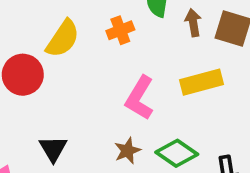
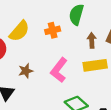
brown arrow: (193, 23) -> (92, 40), moved
brown star: (127, 151) -> (26, 71), moved

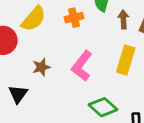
brown arrow: (92, 40) -> (123, 19), moved
yellow rectangle: (95, 65) -> (126, 60), turned -65

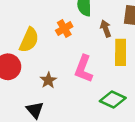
brown arrow: (123, 19) -> (106, 29), moved

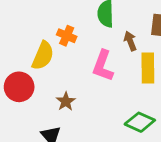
orange cross: (64, 29) -> (67, 36), moved, turned -35
pink L-shape: (84, 69) -> (103, 66), moved

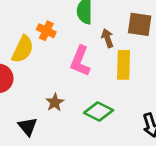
brown star: (66, 101) -> (55, 102), moved
green diamond: (140, 122) -> (99, 112), moved

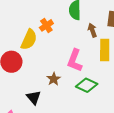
orange cross: (46, 31) -> (46, 25), turned 32
pink L-shape: (80, 61) -> (75, 60), moved

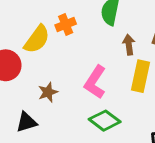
brown star: (54, 79) -> (48, 92), moved
black triangle: (34, 97) -> (26, 122), turned 42

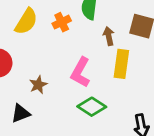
orange cross: (66, 24) -> (62, 22), moved
yellow semicircle: (37, 39) -> (26, 21), moved

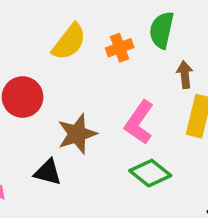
brown star: (38, 85) -> (77, 134), size x1.5
black triangle: (21, 113) -> (48, 172), turned 30

